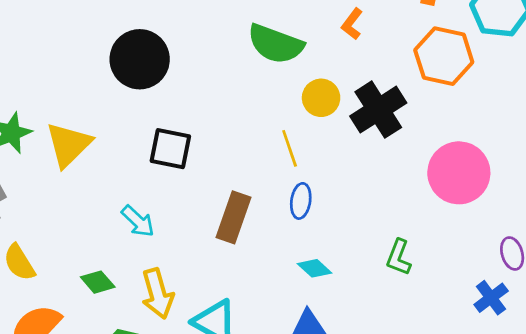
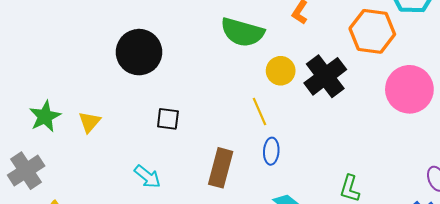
yellow triangle: (69, 145) -> (90, 122), size x0.6
black square: (170, 149) -> (168, 119), size x0.7
pink circle: (459, 173) -> (409, 89), moved

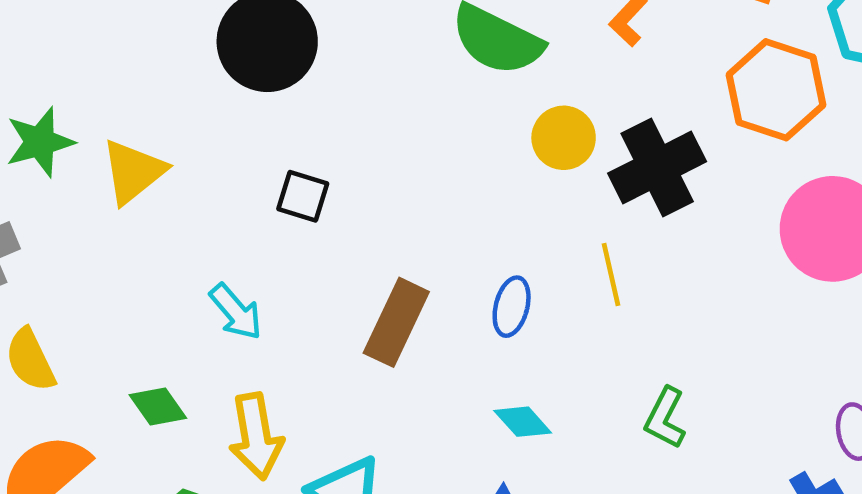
yellow line: (259, 111) -> (611, 274), moved
yellow triangle: (90, 122) -> (133, 172), size x1.4

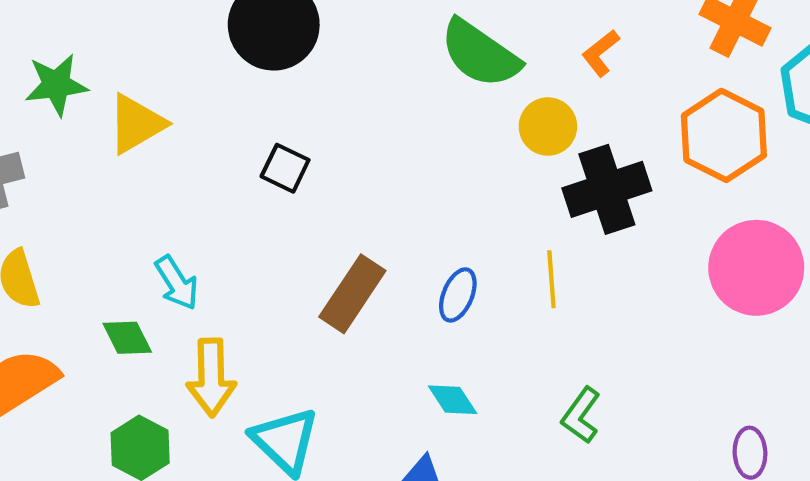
yellow circle: (564, 138) -> (548, 127), moved
cyan arrow: (236, 312) -> (177, 283), moved

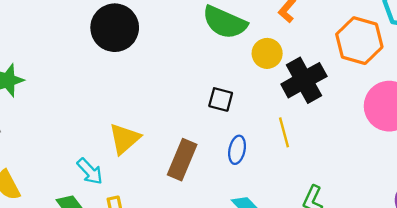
yellow triangle: (136, 124) -> (125, 139), moved
black square: (285, 168) -> (221, 99), moved

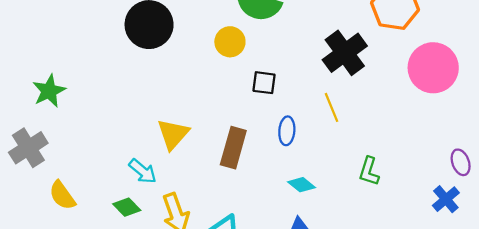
yellow circle: (267, 53) -> (230, 42), moved

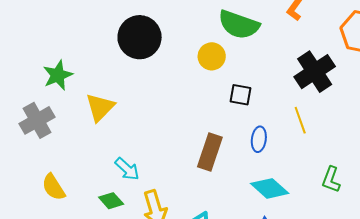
green star: (49, 91) -> (58, 75), moved
yellow triangle: (173, 134) -> (100, 107), moved
gray cross: (28, 148) -> (37, 120), moved
cyan diamond: (301, 185) -> (270, 188), size x1.5

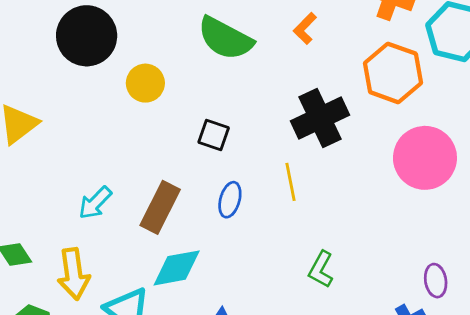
yellow circle: (212, 56) -> (145, 83), moved
cyan arrow: (127, 169) -> (95, 203), moved, turned 84
cyan diamond: (270, 188) -> (177, 268), moved, turned -60

